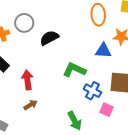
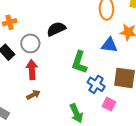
gray circle: (24, 23) -> (30, 43), moved
green L-shape: (74, 70) -> (79, 62), turned -100

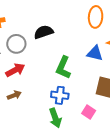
red arrow: (32, 70) -> (15, 70), turned 60
blue cross: (96, 84) -> (60, 95), moved, turned -30

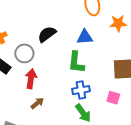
blue triangle: (95, 53) -> (85, 37), moved
red arrow: (15, 70) -> (31, 79), turned -36

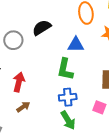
black semicircle: (47, 34) -> (42, 28), moved
gray circle: (24, 53) -> (13, 40), moved

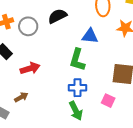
red arrow: (19, 82) -> (30, 68), turned 54
brown arrow: (23, 107) -> (21, 97), moved

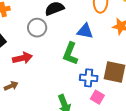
gray circle: (28, 26) -> (37, 28), moved
blue cross: (77, 88) -> (89, 78), moved

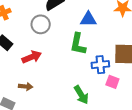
brown arrow: (11, 86) -> (26, 86), turned 40

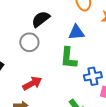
red arrow: (32, 57) -> (32, 83), moved

